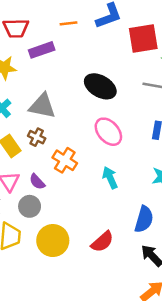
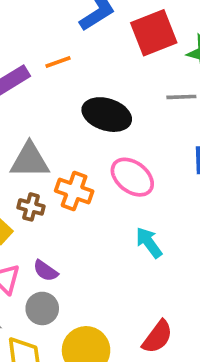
orange line: (69, 23) -> (58, 62), moved
orange cross: (65, 160) -> (74, 191), moved

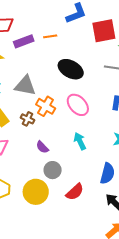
brown cross: (31, 207) -> (28, 119), moved
purple semicircle: (46, 271) -> (42, 147), moved
gray circle: (42, 308) -> (53, 170), moved

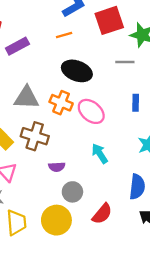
orange line: (50, 36) -> (64, 35), moved
orange cross: (46, 106) -> (61, 103), moved
brown cross: (28, 119) -> (35, 136), size x1.6
purple semicircle: (42, 147) -> (57, 167), turned -40

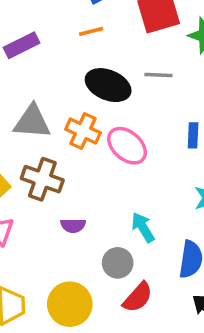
gray line: (125, 62) -> (158, 75), moved
cyan arrow: (100, 154) -> (143, 227), moved
gray circle: (72, 192) -> (118, 263), moved

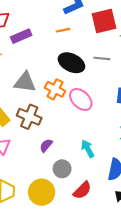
purple semicircle: (73, 226) -> (46, 145), turned 128
gray circle: (118, 263) -> (62, 169), moved

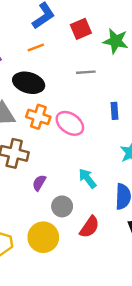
red square: (104, 21) -> (81, 29), size x0.7
black ellipse: (71, 63) -> (29, 83), moved

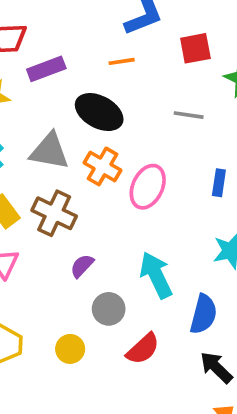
pink ellipse: (70, 123) -> (148, 187), turned 68
cyan arrow: (87, 178) -> (156, 275), size x1.4
yellow circle: (43, 237) -> (70, 349), size x0.6

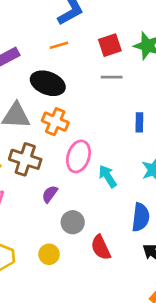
red square: (195, 48) -> (110, 45), moved
pink ellipse: (148, 187) -> (78, 156), moved
cyan arrow: (156, 275) -> (108, 176), moved, size x0.7
red semicircle: (143, 349) -> (101, 247), turned 115

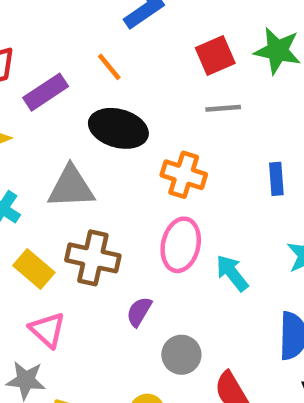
orange line: (59, 45) -> (109, 67), moved, turned 72
orange cross: (55, 122) -> (184, 175), moved

